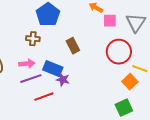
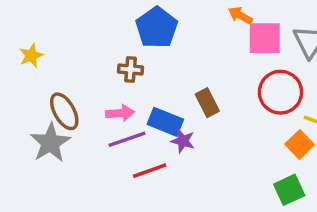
pink square: (110, 21) -> (265, 38), size x1.5
brown rectangle: (73, 46) -> (207, 103), moved

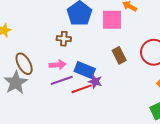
pink square: (265, 38) -> (112, 20), moved
brown rectangle: (207, 103) -> (119, 55), moved
red line: (150, 171) -> (82, 89), moved

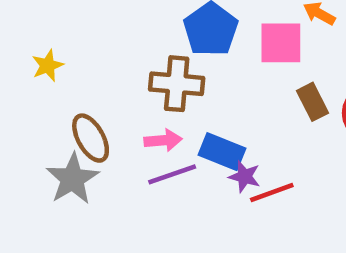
brown cross: (64, 39) -> (177, 84), size x1.6
brown rectangle: (119, 55) -> (313, 102), moved
red line: (82, 89) -> (272, 192), moved

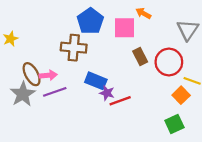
pink arrow: (163, 140) -> (48, 75), moved
purple line: (172, 174) -> (55, 92), moved

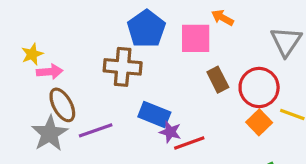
pink arrow: (48, 75) -> (50, 72), moved
orange square: (181, 95) -> (259, 122), moved

